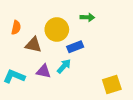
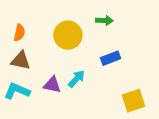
brown triangle: (33, 45) -> (21, 61), moved
blue rectangle: (75, 47) -> (110, 58), moved

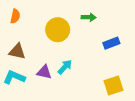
orange semicircle: (19, 33) -> (15, 16), moved
blue rectangle: (110, 58) -> (111, 43), moved

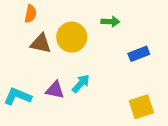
orange semicircle: (15, 16) -> (30, 14), moved
brown triangle: (17, 51) -> (41, 44), moved

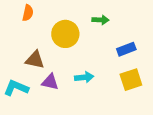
brown triangle: (41, 44) -> (35, 60), moved
cyan arrow: (81, 84) -> (84, 77), moved, turned 42
yellow square: (141, 107) -> (131, 80), moved

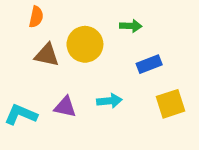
blue rectangle: (126, 49) -> (149, 64), moved
brown triangle: (35, 60) -> (47, 55), moved

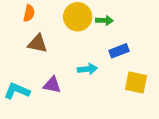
yellow circle: (85, 44) -> (78, 17), moved
cyan arrow: (109, 101) -> (87, 69), moved
yellow square: (170, 104) -> (136, 82), turned 30

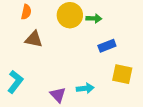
cyan arrow: (87, 69) -> (85, 88), moved
purple triangle: (52, 85) -> (58, 95), moved, turned 35
cyan L-shape: (17, 91) -> (15, 82), turned 105

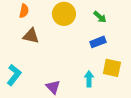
green arrow: (94, 18) -> (100, 17), moved, turned 40
cyan arrow: (85, 88) -> (89, 79), moved, turned -84

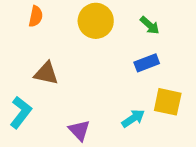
brown triangle: (31, 36) -> (46, 73), moved
cyan arrow: (89, 79) -> (133, 118), turned 56

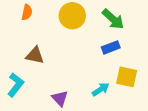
green arrow: (150, 25) -> (113, 19), size x1.5

